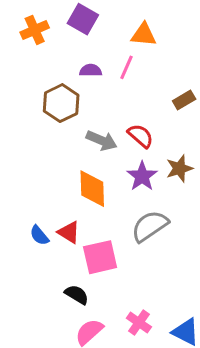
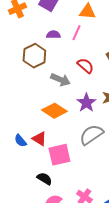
red semicircle: (140, 136) -> (85, 66), moved
orange diamond: (92, 189) -> (54, 111), turned -55

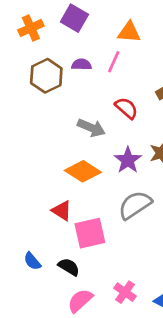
brown hexagon: (34, 56) -> (46, 76), moved
blue semicircle: (20, 141) -> (32, 261), moved

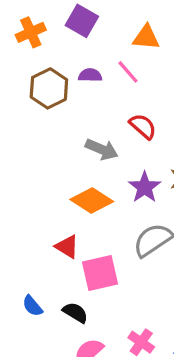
pink line: (114, 62) -> (128, 72), turned -65

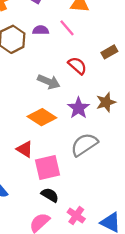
black semicircle: (75, 313) -> (50, 195), moved

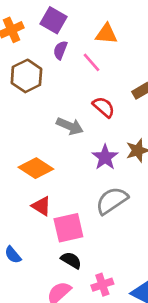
purple semicircle: (41, 30) -> (60, 50), moved, turned -70
orange diamond: (42, 117) -> (36, 168), moved
pink cross: (76, 216) -> (102, 285), turned 36

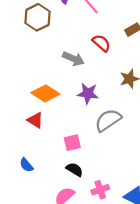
purple star: (105, 157) -> (88, 93), moved, turned -30
red triangle: (41, 206) -> (35, 120), moved
pink square: (68, 228) -> (72, 143), size x0.7

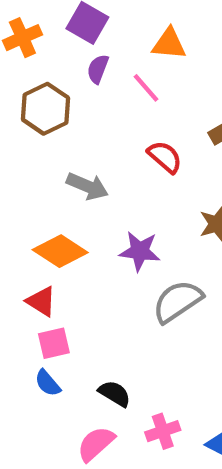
gray arrow: (73, 59) -> (87, 186), moved
pink square: (72, 143) -> (54, 343), moved
blue semicircle: (26, 165) -> (48, 383), moved

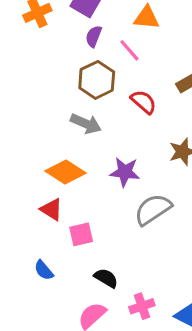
brown hexagon: (45, 109) -> (97, 80), moved
pink square: (54, 343) -> (81, 234), moved
blue semicircle: (48, 383) -> (44, 270), moved

